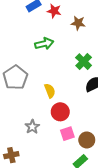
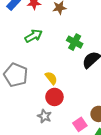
red circle: (60, 112) -> (54, 97), moved
pink square: (67, 134) -> (80, 124), moved

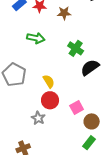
green arrow: (34, 36) -> (36, 38), turned 36
pink square: (80, 124) -> (77, 107), moved

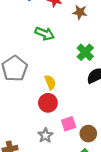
pink square: (77, 107) -> (69, 124), moved
gray star: (38, 118) -> (45, 135), moved

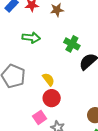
pink square: (69, 124) -> (40, 117), moved

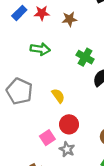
red circle: (52, 98) -> (69, 124), moved

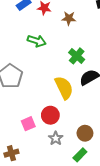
yellow semicircle: (58, 96) -> (64, 88), moved, size x1.6
gray star: (67, 149) -> (56, 138), moved

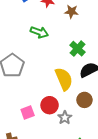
brown circle: (85, 133) -> (84, 100), moved
gray star: (56, 138) -> (65, 118), moved

